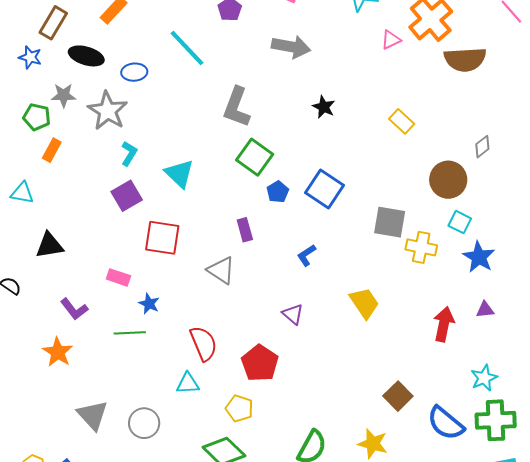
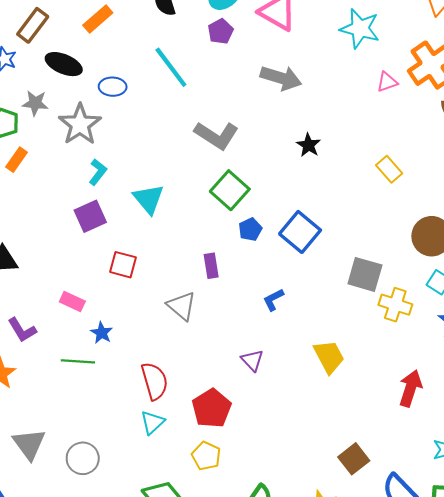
gray L-shape: (237, 107) -> (217, 135), turned -84
red square: (162, 238) -> (123, 265), size x0.7
cyan triangle: (188, 383) -> (152, 422), moved, turned -45
yellow pentagon: (239, 408) -> (206, 456), moved

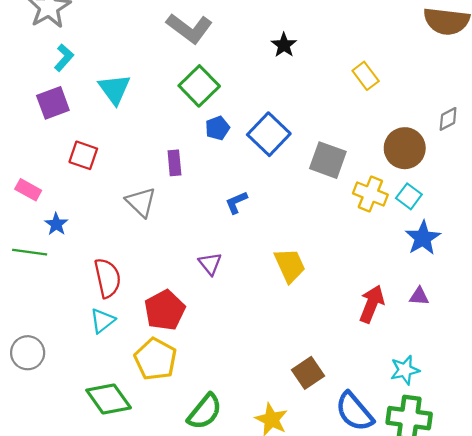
gray square: (365, 274) -> (328, 160), moved
yellow cross: (395, 305) -> (370, 194), moved
yellow pentagon: (206, 456) -> (155, 359), size x1.4

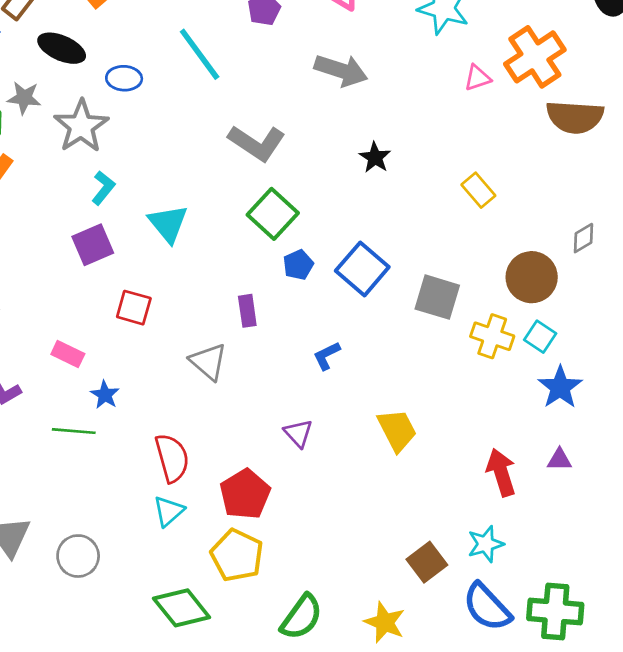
red arrow: (372, 304) -> (501, 472), turned -36
cyan star: (405, 370) -> (486, 544), moved

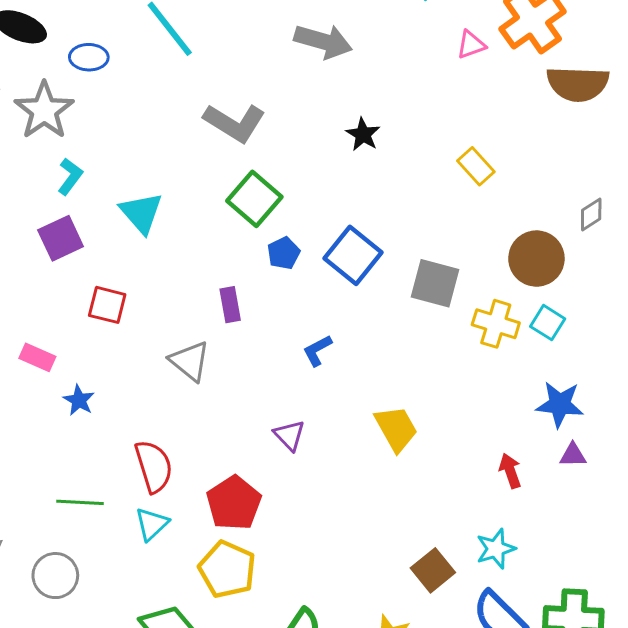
blue star: (560, 387) -> (560, 404), moved, turned -30
green line: (74, 431) -> (80, 502), moved
red arrow: (501, 472) -> (510, 471), size x0.7

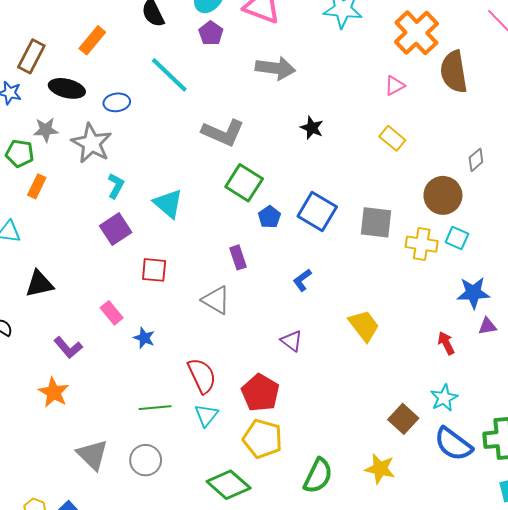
pink triangle: (471, 45) -> (395, 86), moved
brown semicircle: (578, 84) -> (454, 72), turned 87
pink rectangle: (37, 357) -> (112, 313), turned 35

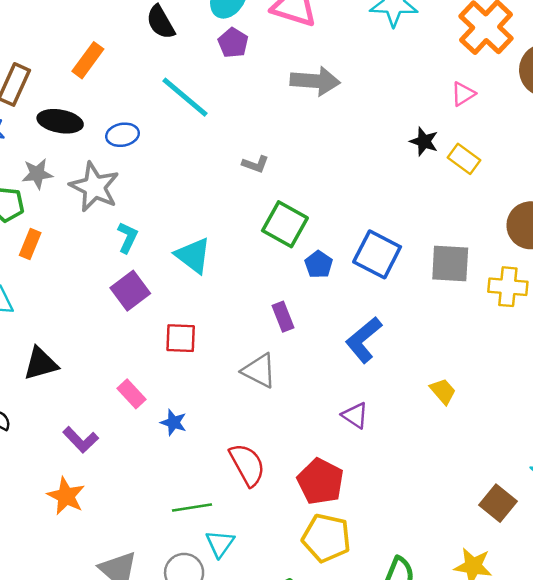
black star: (312, 128) -> (424, 141), moved
gray L-shape: (223, 133) -> (255, 164), size x0.5
blue L-shape: (302, 280) -> (364, 340), size x1.6
yellow trapezoid: (364, 326) -> (443, 391), size x0.7
cyan triangle: (206, 415) -> (220, 544), moved

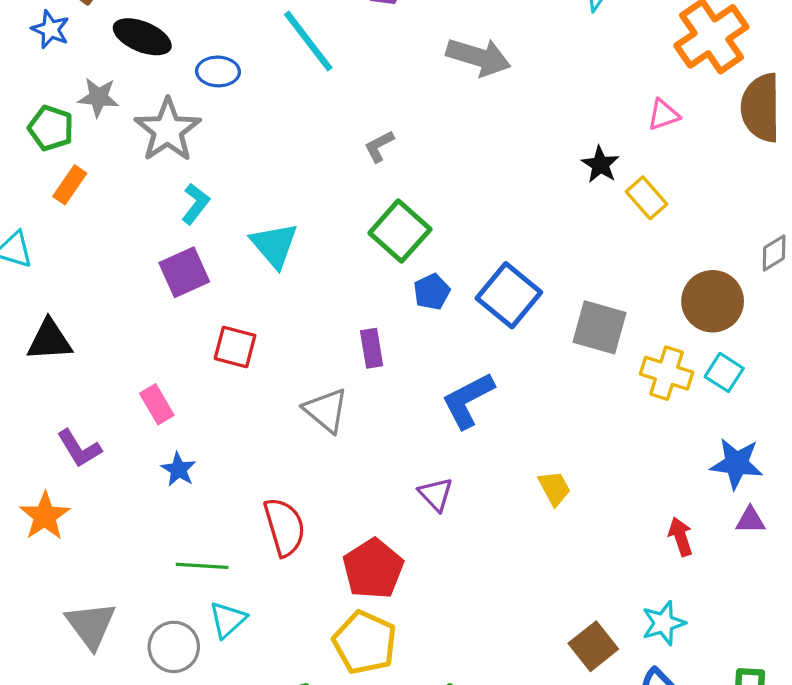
gray L-shape: (255, 164) -> (379, 146), turned 120
blue star: (173, 422) -> (179, 469), moved

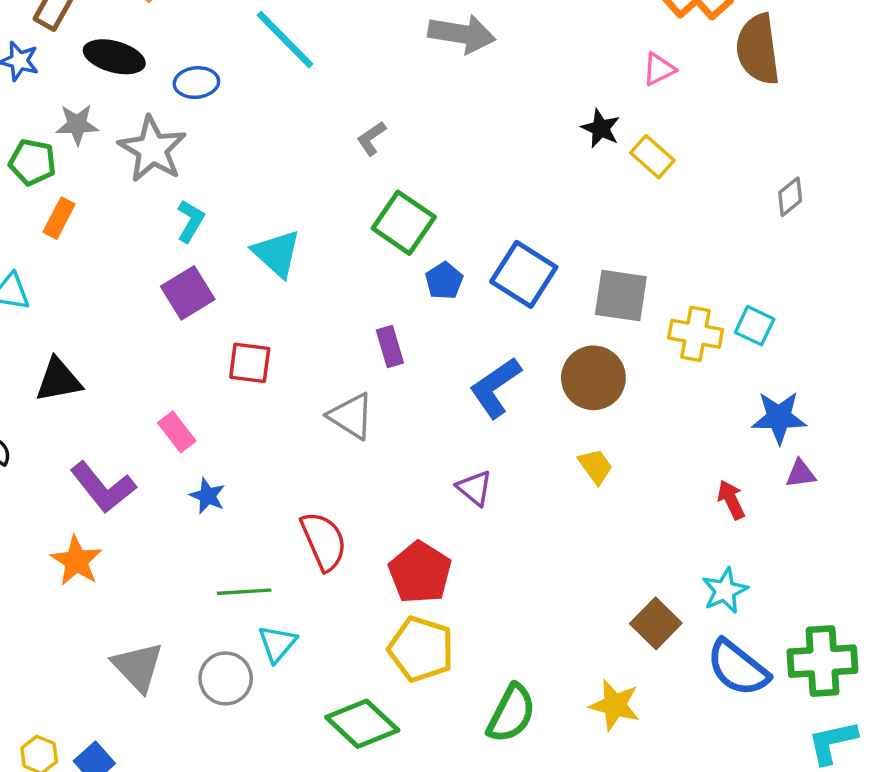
brown circle: (713, 301) -> (593, 378), moved
purple L-shape: (79, 448) -> (103, 487), size x1.4

